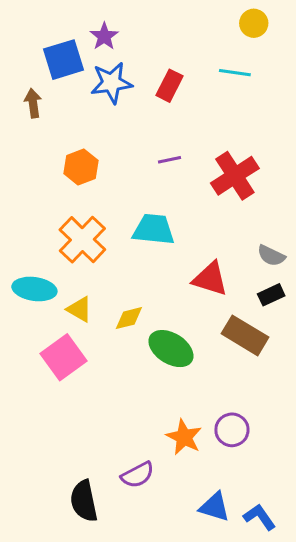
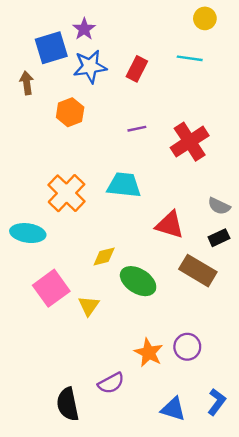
orange hexagon: (81, 167) -> (70, 112), moved
yellow triangle: (79, 309) -> (89, 306), moved, turned 35
blue L-shape: (260, 517) -> (217, 402), moved, turned 72

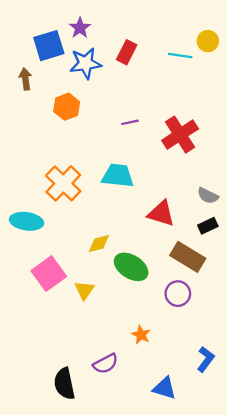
yellow circle: (205, 18) -> (208, 41), moved
red rectangle: (137, 69) -> (127, 52), moved
purple circle: (187, 347) -> (178, 294), moved
orange star: (149, 353) -> (141, 335), size x0.7
blue L-shape: (217, 402) -> (206, 359), moved

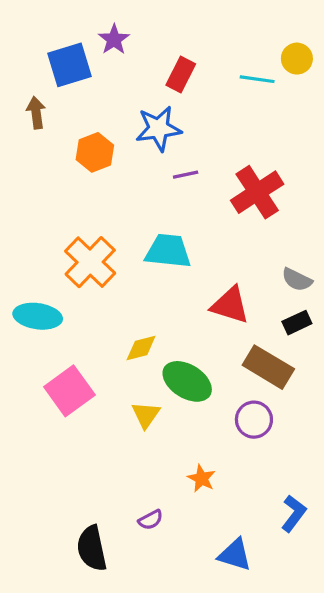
blue star: (85, 63) -> (159, 129), moved
yellow triangle: (84, 290) -> (146, 415), moved
purple semicircle: (106, 364) -> (151, 520), size x0.7

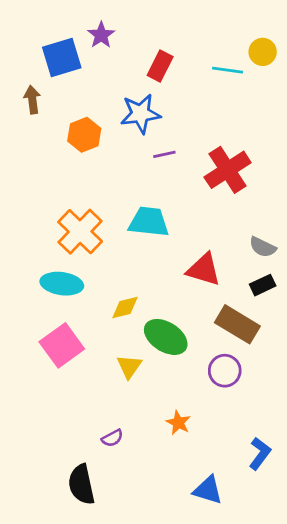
cyan ellipse: (38, 316) -> (62, 284), moved
purple semicircle: (151, 520) -> (112, 438), moved

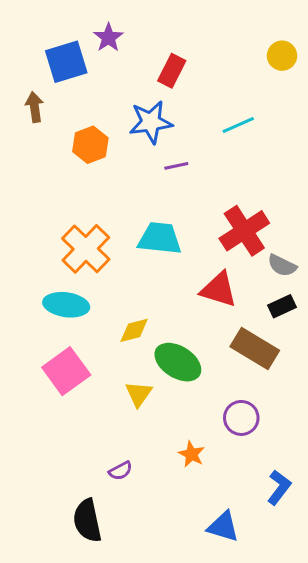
cyan line: (228, 70) -> (238, 125), moved, turned -32
red cross: (228, 170) -> (244, 231), moved
purple circle: (225, 371) -> (241, 418), moved

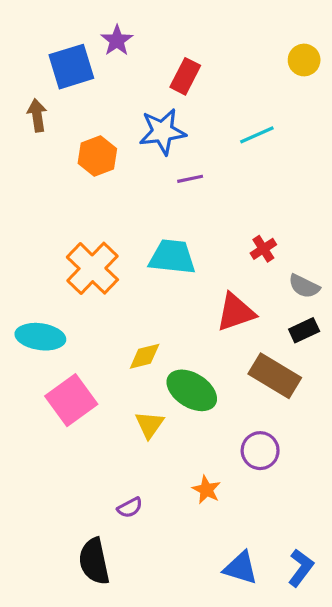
red cross: (244, 231) -> (263, 249), size x0.5
red triangle: (219, 290) -> (236, 312), turned -36
cyan ellipse: (66, 305) -> (40, 337), moved
blue L-shape: (279, 487) -> (301, 568), moved

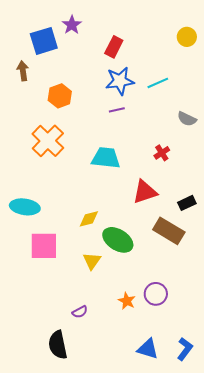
blue star: (162, 132) -> (120, 81), moved
orange cross: (92, 268) -> (48, 141), moved
gray semicircle: (304, 286) -> (187, 119), moved
pink square: (71, 400) -> (44, 246), turned 36
purple circle: (260, 451) -> (156, 294), moved

